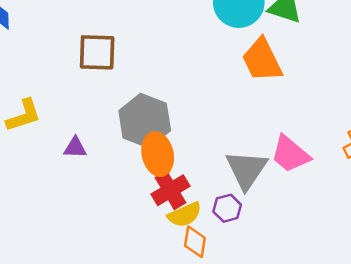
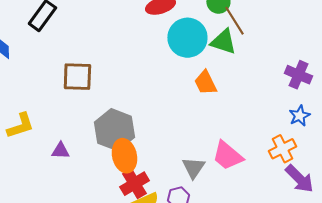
orange trapezoid: (262, 60) -> (205, 83), size x0.7
gray triangle: (246, 170) -> (193, 168), size x0.7

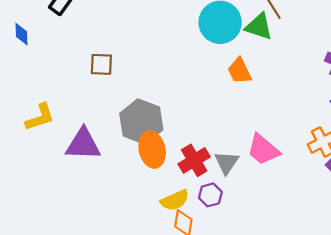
brown square: (77, 77) -> (101, 64), size x0.7
purple triangle: (60, 151) -> (83, 144), size x1.8
red cross: (134, 184) -> (194, 160), moved

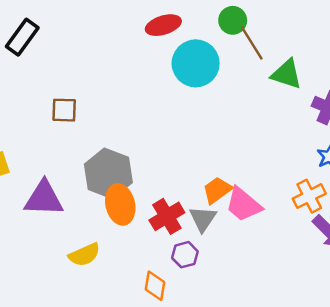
green triangle: (259, 27) -> (286, 74), moved
orange trapezoid: (239, 71) -> (217, 190), moved, turned 80
yellow semicircle: (175, 200) -> (84, 255), moved

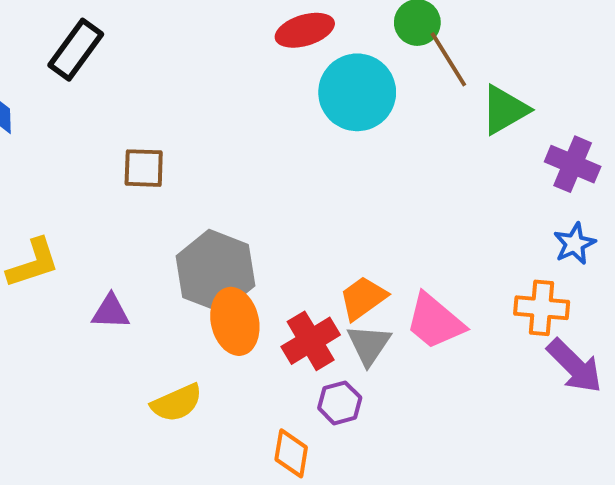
green triangle: (286, 74) -> (505, 110), turned -48
orange trapezoid: (217, 190) -> (363, 298), moved
orange cross: (309, 196) -> (542, 308), turned 32
purple triangle: (44, 198) -> (111, 312), size x0.6

